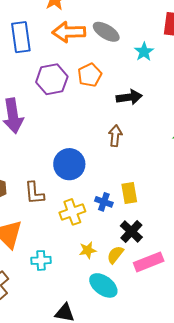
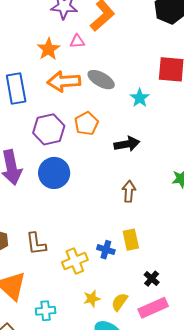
brown arrow: (115, 136) -> (129, 191), moved
blue circle: (69, 164) -> (54, 173), moved
black cross: (131, 232) -> (152, 279), moved, size x0.7

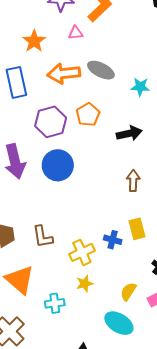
orange star: (48, 49) -> (34, 41), moved
cyan star: (140, 98) -> (140, 87), turned -30
yellow star: (92, 299) -> (85, 284), moved

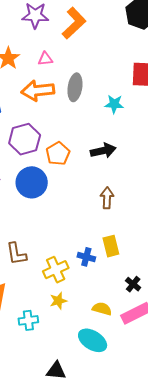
pink triangle: (76, 33) -> (45, 59), moved
gray ellipse: (101, 70) -> (75, 87), turned 72
orange pentagon: (88, 115) -> (58, 154), moved
yellow semicircle: (128, 291) -> (102, 309), turned 72

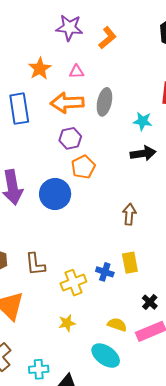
orange L-shape: (74, 23) -> (107, 38), size x0.7
purple hexagon: (25, 139) -> (70, 138), moved, size x0.7
black arrow: (103, 151) -> (143, 153), moved
yellow star: (58, 301) -> (67, 323), moved
cyan cross: (28, 320) -> (39, 369), moved

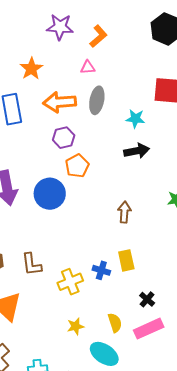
pink triangle: (77, 72) -> (88, 67), moved
yellow star: (67, 323) -> (75, 326), moved
yellow semicircle: (117, 325) -> (115, 323), turned 54

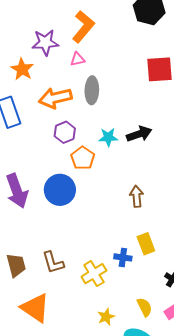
purple star: (60, 27) -> (45, 42), moved
orange L-shape: (98, 36) -> (83, 27), size x1.4
cyan star: (135, 119) -> (108, 137), moved

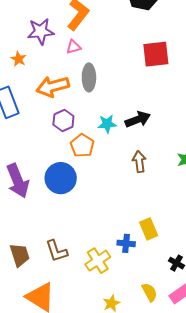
orange star: (22, 69) -> (19, 59), size x0.7
brown arrow: (137, 196) -> (139, 162), moved

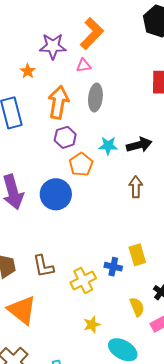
orange arrow: (53, 86) -> (58, 102), turned 108
yellow semicircle: (149, 292) -> (137, 307), moved

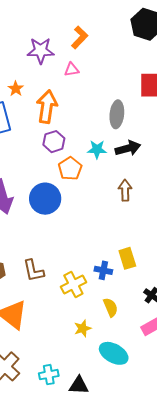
orange L-shape: (92, 34) -> (80, 37), size x0.7
orange star: (28, 71) -> (16, 89), moved
gray ellipse: (95, 98) -> (117, 114), moved
yellow semicircle: (137, 307) -> (111, 307), moved

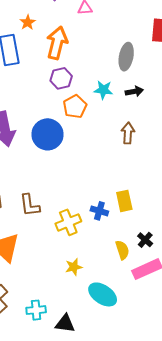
black arrow: (128, 148) -> (134, 91), size x0.7
yellow semicircle: (111, 307) -> (122, 250), moved

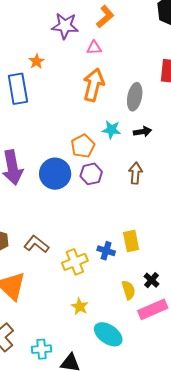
orange arrow: (57, 43) -> (94, 85), moved
purple hexagon: (61, 78) -> (91, 174), moved
brown L-shape: (30, 205) -> (36, 244), turned 135
yellow star: (74, 267) -> (80, 306), turned -30

